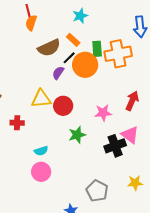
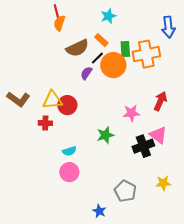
yellow triangle: (41, 99) -> (52, 100), moved
red circle: (63, 106) -> (67, 105), moved

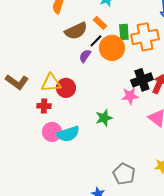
black cross: (143, 146) -> (142, 80), moved
cyan semicircle: (69, 151) -> (68, 134), size x1.6
pink circle: (69, 172) -> (52, 132), moved

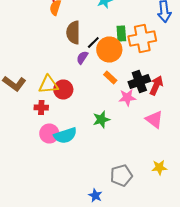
orange rectangle: (100, 23) -> (110, 78), moved
brown semicircle: (76, 31) -> (73, 32), turned 115
gray pentagon: (124, 174) -> (121, 176), turned 30

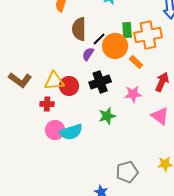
orange rectangle: (110, 78) -> (136, 62), moved
black cross: (139, 82) -> (100, 82), moved

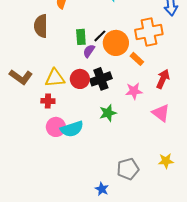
brown semicircle: (79, 29) -> (41, 26), moved
green rectangle: (127, 30) -> (81, 37), moved
red circle: (69, 86) -> (80, 79), moved

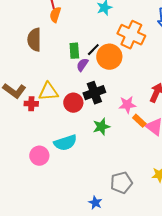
orange cross: (149, 32) -> (131, 35), moved, turned 36
orange rectangle: (137, 59) -> (139, 121), moved
red circle: (80, 79) -> (73, 103), moved
red cross: (48, 101) -> (31, 104), moved
pink circle: (56, 127) -> (39, 156), moved

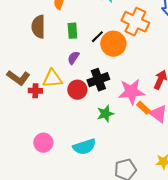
green rectangle: (74, 51) -> (72, 31), moved
purple semicircle: (82, 65) -> (73, 58), moved
pink star: (127, 105) -> (131, 92), size x1.5
cyan semicircle: (65, 143) -> (84, 147), moved

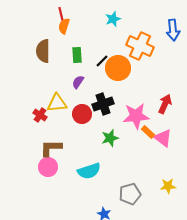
brown L-shape: (18, 78) -> (51, 148), moved, turned 145
red cross: (35, 91) -> (40, 115), turned 32

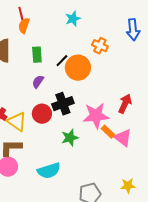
orange cross: (140, 46) -> (100, 46), size x0.6
yellow triangle: (57, 103) -> (17, 122), moved, turned 40

